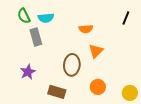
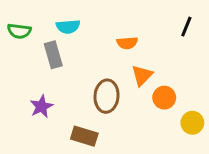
green semicircle: (24, 16) -> (19, 31), moved, turned -56
orange circle: (98, 87) -> (164, 98), moved
yellow circle: (130, 93) -> (192, 123), moved

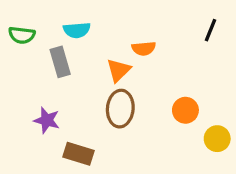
orange triangle: (142, 75) -> (119, 70), moved
purple star: (41, 106) -> (47, 120), turned -30
brown rectangle: (84, 136) -> (79, 154), moved

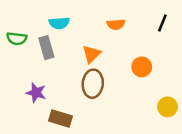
green semicircle: (22, 35) -> (17, 39), moved
orange semicircle: (144, 48) -> (116, 24), moved
orange circle: (185, 110) -> (142, 67), moved

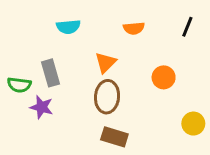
green semicircle: (17, 39) -> (19, 85), moved
gray rectangle: (46, 48) -> (50, 73), moved
brown rectangle: (61, 118) -> (114, 137), moved

